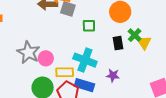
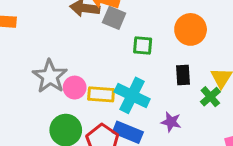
green cross: (135, 35) -> (210, 97), moved
yellow rectangle: (65, 72) -> (101, 94), moved

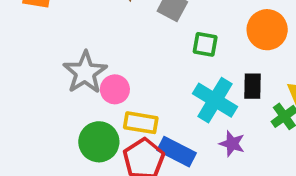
yellow rectangle: (101, 94) -> (141, 123), moved
cyan cross: (132, 95) -> (215, 100), moved

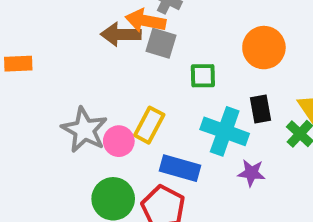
yellow rectangle: (141, 123) -> (149, 125), moved, turned -60
blue rectangle: (177, 152) -> (180, 168), moved

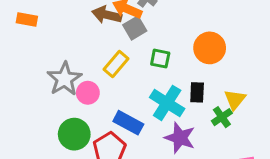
gray square: (161, 43) -> (135, 28), turned 30
yellow rectangle: (149, 125) -> (116, 64), moved
purple star: (251, 173) -> (180, 138), size x1.5

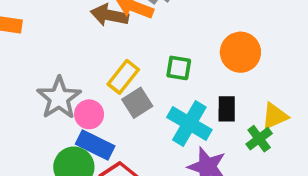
gray square: (135, 28) -> (137, 103), moved
yellow triangle: (235, 100) -> (275, 116), turned 30
blue rectangle: (128, 123) -> (95, 145), moved

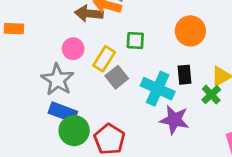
green square: (179, 68) -> (135, 41), moved
pink circle: (89, 114) -> (73, 49), moved
blue rectangle: (95, 145) -> (63, 112), moved

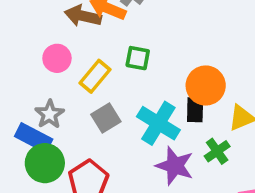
orange circle: (190, 31) -> (206, 85), moved
gray square: (117, 77) -> (106, 118), moved
gray star: (57, 80) -> (50, 114), moved, size x0.7
green cross: (211, 95) -> (217, 151), moved

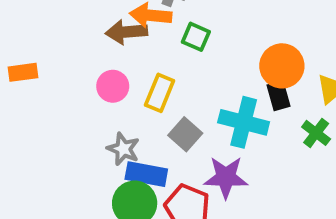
green square: (138, 58) -> (196, 37), moved, turned 30
blue rectangle: (34, 138) -> (146, 174), moved
purple star: (175, 166) -> (226, 177), moved

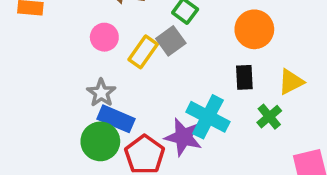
orange circle: (282, 66) -> (254, 29), moved
cyan cross: (244, 122) -> (208, 117), moved
gray square: (185, 134) -> (171, 41), moved

